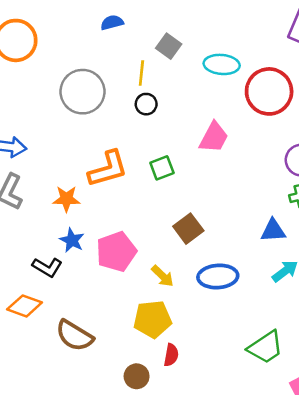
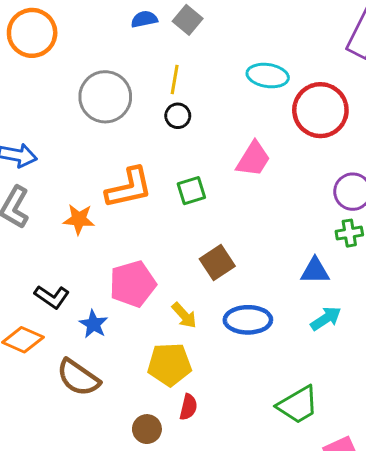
gray square: (169, 46) -> (188, 20), moved
blue star: (72, 240) -> (93, 324), moved

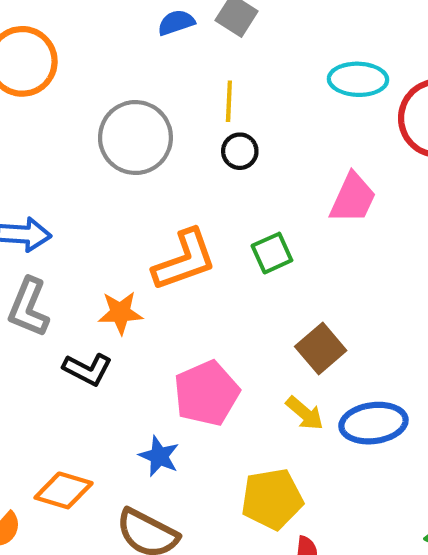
black L-shape: (52, 297) -> (87, 369), moved
yellow arrow: (184, 315) -> (305, 413), moved

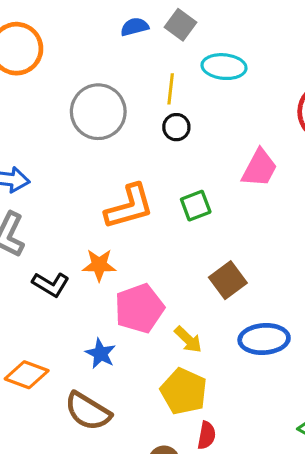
cyan ellipse: (358, 79) -> (224, 67), moved
orange star: (120, 313) -> (99, 265), moved
yellow arrow: (305, 413) -> (188, 339), moved
yellow pentagon: (272, 499) -> (184, 391), turned 30

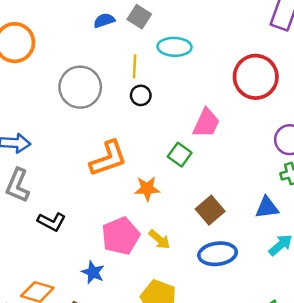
green square: (196, 206) -> (180, 155), moved, turned -30
orange star: (99, 265) -> (147, 189), moved
brown square: (228, 280) -> (210, 210), moved
yellow arrow: (188, 339) -> (159, 239), moved

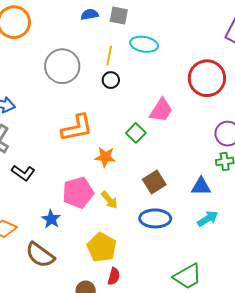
gray square: (139, 17) -> (119, 16), turned -30

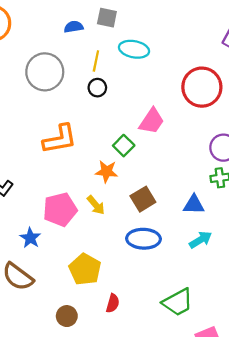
blue semicircle: (90, 14) -> (74, 27), moved
orange star: (105, 157) -> (107, 171), moved
yellow arrow: (109, 200) -> (96, 205), moved
red semicircle: (114, 276) -> (113, 303), moved

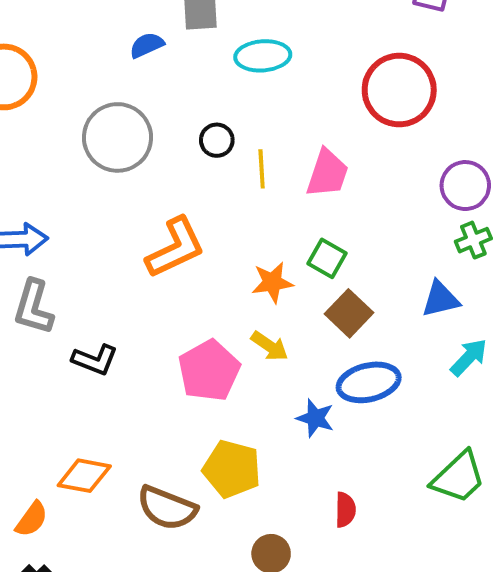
yellow line: (96, 61) -> (262, 169), moved
green square: (124, 146) -> (327, 258), moved
blue star: (30, 238) -> (315, 418), moved
yellow pentagon: (85, 269) -> (232, 469), moved

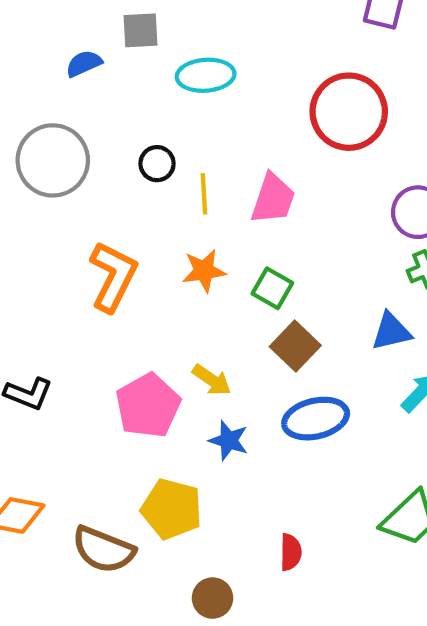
orange L-shape: (175, 248) -> (113, 276), turned -38
orange star: (272, 282) -> (204, 271), moved
blue star: (315, 418) -> (229, 440), moved

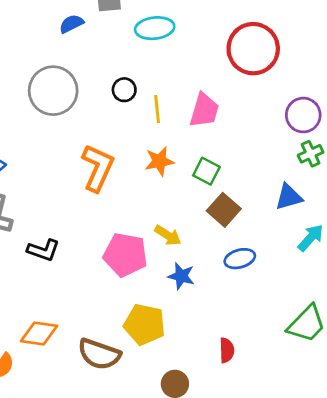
pink pentagon: (148, 406) -> (125, 255), turned -30
blue ellipse: (316, 419) -> (240, 259), size x0.7

